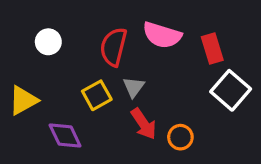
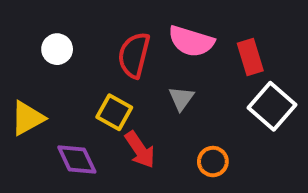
gray triangle: (134, 87) -> (181, 98), moved
yellow square: (97, 95) -> (114, 112), turned -32
red arrow: (144, 124) -> (140, 150), moved

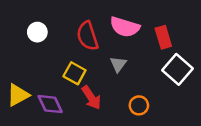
red semicircle: (134, 55) -> (87, 36), turned -32
yellow triangle: (28, 118) -> (18, 95), moved

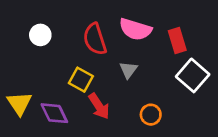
yellow triangle: (18, 95) -> (19, 103), turned -35

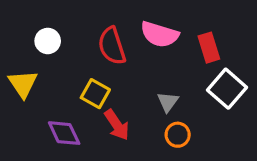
gray triangle: (128, 70) -> (168, 102), moved
yellow triangle: (19, 103) -> (23, 84), moved

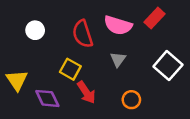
red rectangle: (209, 48) -> (155, 18), moved, turned 60
yellow triangle: (23, 84) -> (17, 80), moved
gray triangle: (168, 102) -> (118, 59), moved

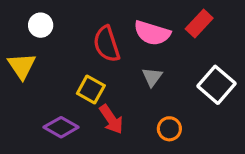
white circle: (35, 30) -> (41, 25), moved
yellow triangle: (17, 80) -> (22, 66), moved
purple diamond: (47, 98) -> (61, 127), turned -35

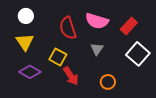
red rectangle: (199, 24) -> (129, 26), moved
yellow triangle: (22, 66) -> (25, 42), moved
purple diamond: (61, 127) -> (30, 72), moved

